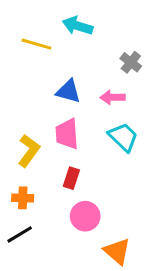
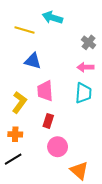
blue triangle: (68, 91) -> (33, 61), moved
pink arrow: (113, 97) -> (85, 67), moved
cyan trapezoid: (123, 137) -> (83, 93), turned 50

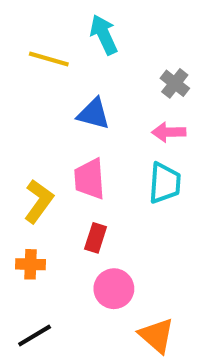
cyan arrow: (52, 18) -> (104, 35), turned 48
blue triangle: (33, 61) -> (94, 114), moved
black line: (13, 159) -> (35, 335), moved

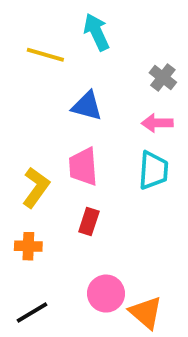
pink circle: (114, 289) -> (106, 294), moved

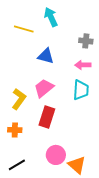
gray cross: (163, 77) -> (86, 41), turned -32
pink trapezoid: (83, 167) -> (44, 88), turned 55
red rectangle: (89, 222) -> (47, 117), size x1.5

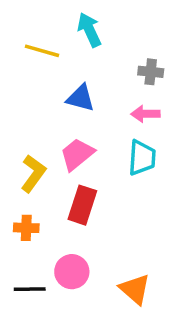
pink circle: (56, 155) -> (72, 272), moved
black line: (17, 165) -> (30, 289), turned 30

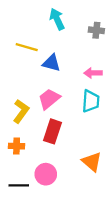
yellow line: (42, 51) -> (27, 47), moved
gray cross: (151, 72) -> (96, 30), moved
orange triangle: (135, 289) -> (92, 162), moved

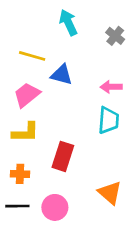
gray cross: (96, 30) -> (115, 36), turned 32
pink trapezoid: (49, 99) -> (27, 95), moved
yellow L-shape: (21, 111) -> (25, 132), turned 55
black line: (19, 185) -> (17, 206), moved

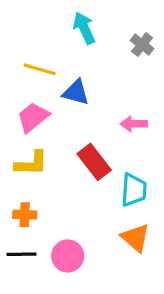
pink arrow: (111, 87) -> (134, 124), moved
cyan trapezoid: (108, 120) -> (134, 190), moved
red rectangle: (63, 156) -> (94, 162), moved, turned -56

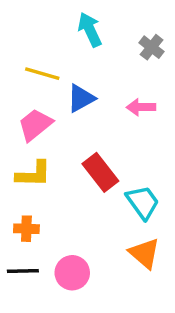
blue triangle: (76, 92) -> (81, 98), turned -44
pink arrow: (134, 124) -> (141, 107), moved
cyan trapezoid: (134, 190) -> (143, 202), turned -40

